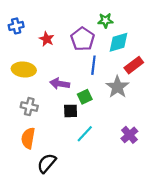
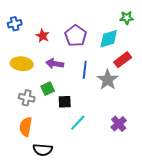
green star: (105, 20) -> (127, 18), moved
blue line: (93, 65) -> (85, 70), moved
purple arrow: (60, 84) -> (55, 64), moved
green square: (85, 97) -> (48, 89), moved
black semicircle: (47, 163) -> (43, 150), turned -126

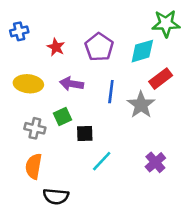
green star: (127, 18) -> (166, 24), size x1.5

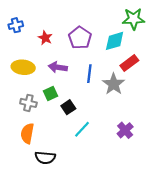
black square: (85, 134) -> (68, 107), turned -32

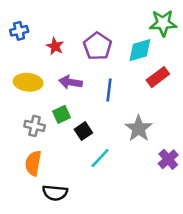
gray star: (114, 84) -> (139, 128), moved
purple cross: (125, 130) -> (168, 159), moved

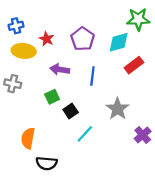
yellow ellipse: (28, 82) -> (24, 51), moved
gray cross: (35, 126) -> (13, 84), moved

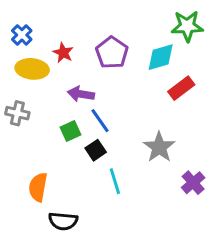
blue cross: (16, 26) -> (22, 35), turned -32
blue line: (92, 76) -> (100, 121), moved, turned -42
cyan line: (85, 134) -> (115, 181), turned -60

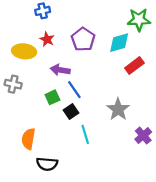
blue cross: (22, 35) -> (43, 11), moved, turned 32

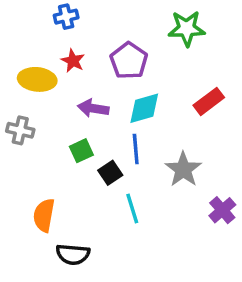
green star: (139, 20) -> (187, 28), moved
cyan diamond: (119, 43) -> (144, 108), moved
blue line: (74, 90) -> (136, 149), moved, turned 30

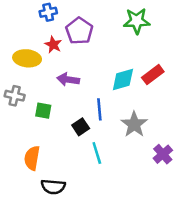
purple pentagon: (129, 61) -> (79, 31), moved
cyan diamond: (144, 108) -> (123, 79), moved
green square: (81, 151) -> (43, 111), moved, turned 35

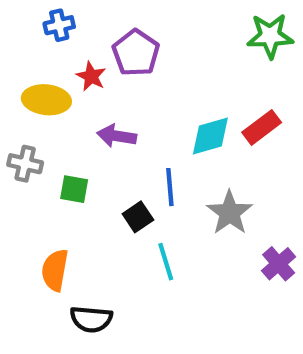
blue cross: (48, 12) -> (59, 25), moved
green star: (137, 21) -> (270, 36), moved

